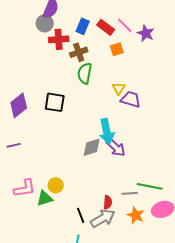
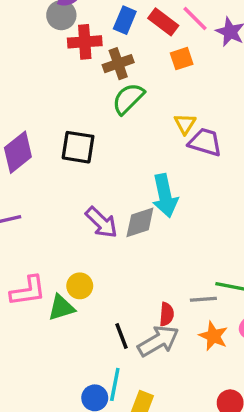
green semicircle: (85, 73) -> (128, 99), turned 35
purple arrow: (116, 147) -> (101, 222), moved

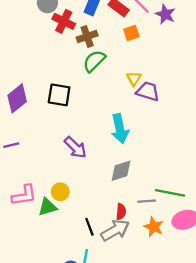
red cross: (85, 42) -> (64, 21), turned 30
gray diamond: (140, 222) -> (121, 171), moved

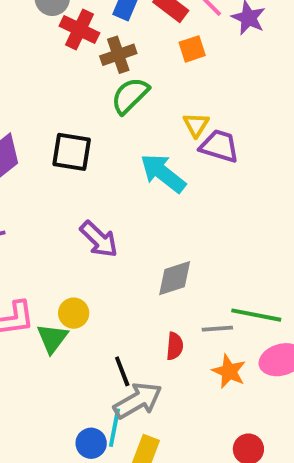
cyan arrow: (120, 129) -> (163, 173), moved, turned 140
green triangle: (47, 207) -> (52, 338), turned -36
gray arrow: (115, 230) -> (138, 400), moved

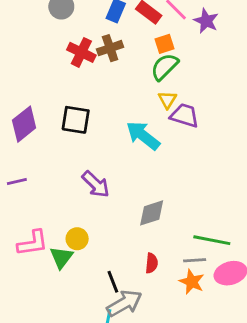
red cross: (79, 29) -> (81, 52), moved
green semicircle: (130, 96) -> (165, 67), moved
gray line: (217, 329) -> (195, 260), moved

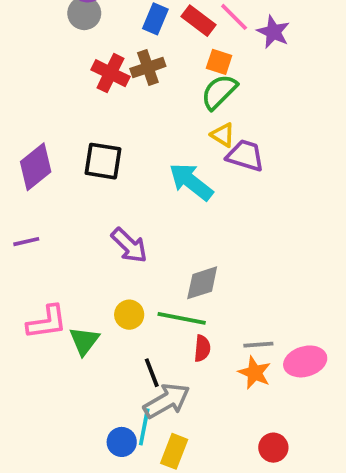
orange square: (165, 44) -> (219, 62), turned 36
yellow triangle: (167, 100) -> (223, 135), turned -30
yellow circle: (77, 239) -> (129, 315), moved
green line: (212, 240) -> (182, 318), moved

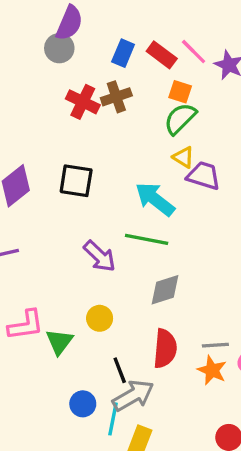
green line: (182, 318) -> (147, 239), moved
red semicircle: (202, 348) -> (165, 348), size x1.6
blue circle: (122, 442) -> (83, 404), moved

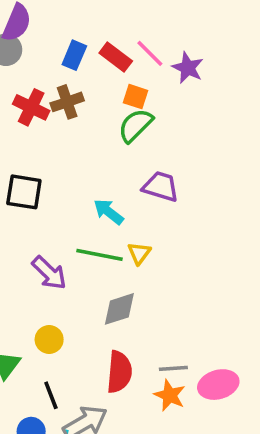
yellow triangle: (183, 157) -> (139, 253), moved, turned 35
cyan arrow: (155, 199) -> (109, 212), size x0.7
black line: (120, 370) -> (51, 395), moved

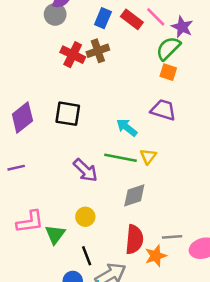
orange square: (136, 97) -> (168, 72), moved
green semicircle: (136, 125) -> (168, 48), moved
orange star: (170, 395) -> (156, 256), moved, turned 30

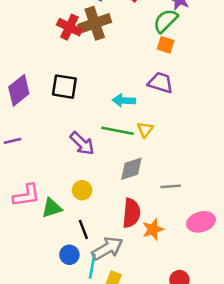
brown cross: (98, 51) -> (95, 23), size x1.4
cyan arrow: (127, 127) -> (124, 100), turned -35
green triangle: (55, 234) -> (52, 208), turned 35
gray line: (172, 237) -> (171, 186), moved

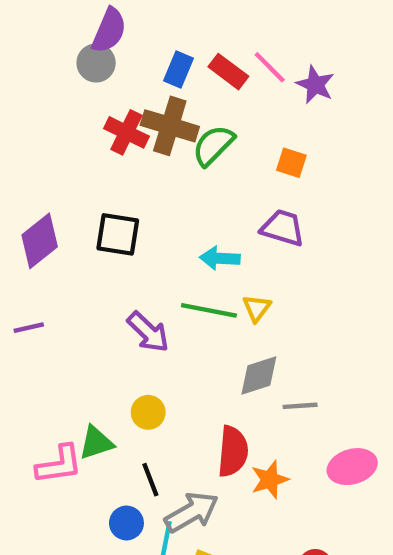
green semicircle: (166, 21) -> (213, 145), moved
brown cross: (95, 23) -> (170, 126), turned 36
gray diamond: (131, 169) -> (259, 375), moved
pink L-shape: (26, 195) -> (59, 464), moved

